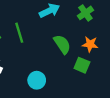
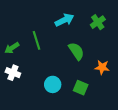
orange star: (90, 44) -> (102, 67), moved
green square: (82, 65) -> (81, 88), moved

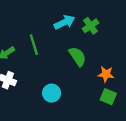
green cross: (98, 22) -> (91, 26), moved
green square: (81, 88) -> (108, 97), moved

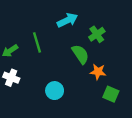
green cross: (91, 26) -> (97, 34), moved
orange star: (106, 74) -> (98, 72), moved

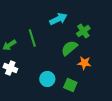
green semicircle: (80, 54) -> (69, 48), turned -96
green square: (111, 94) -> (70, 85), moved

